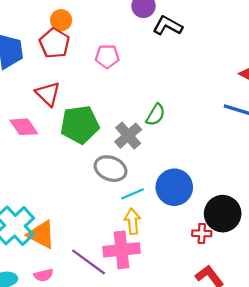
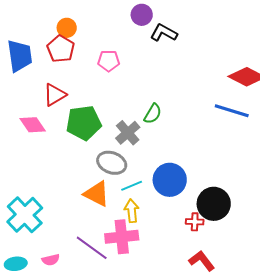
red triangle: (48, 94) -> (55, 95), turned 45
orange triangle: (41, 235) -> (97, 194), moved

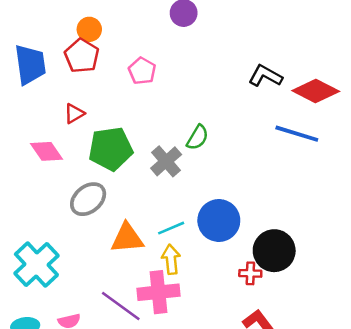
black L-shape: (164, 33) -> (265, 76), moved
pink pentagon: (109, 61) -> (142, 71), turned 30
red triangle: (55, 95) -> (74, 114), size x0.7
gray ellipse: (112, 163) -> (88, 199), moved, turned -60
orange triangle: (97, 194) -> (127, 238), turned -32

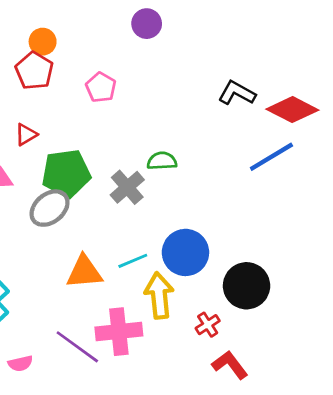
blue line: (297, 134) -> (271, 157), turned -48
green semicircle: (197, 137) -> (162, 161), turned -124
gray ellipse: (88, 199) -> (50, 208), moved
yellow arrow: (171, 259) -> (159, 295), moved, size x1.4
red cross: (250, 273) -> (208, 325), moved, turned -35

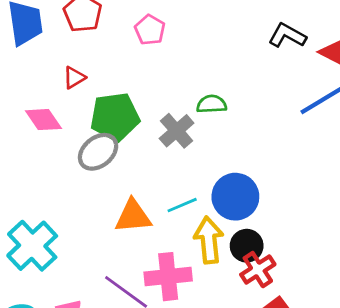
black circle: (247, 286) -> (247, 246), moved, size x0.7
red cross: (208, 325) -> (258, 270), size x1.4

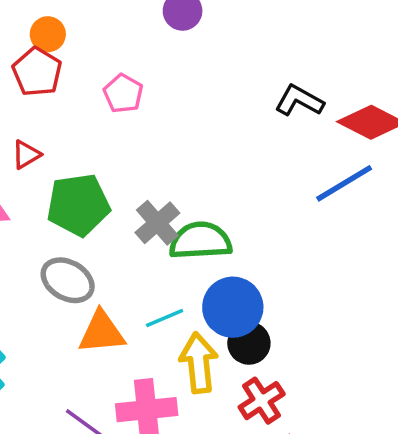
green semicircle: (212, 104) -> (200, 241), moved, size x1.6
gray ellipse: (98, 152) -> (68, 280), moved, turned 69
black circle: (247, 246) -> (249, 343), moved

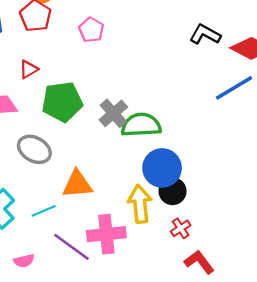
gray ellipse: (68, 280) -> (34, 149), moved
cyan line: (165, 318) -> (44, 211), moved
red cross: (262, 401) -> (181, 228), size x0.7

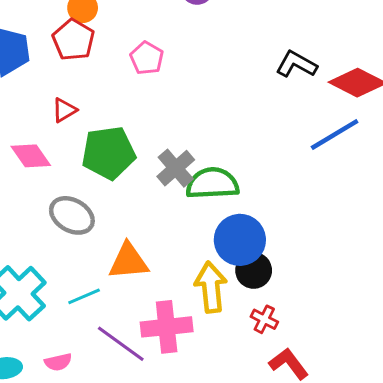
red cross: (181, 228) -> (264, 319), turned -30

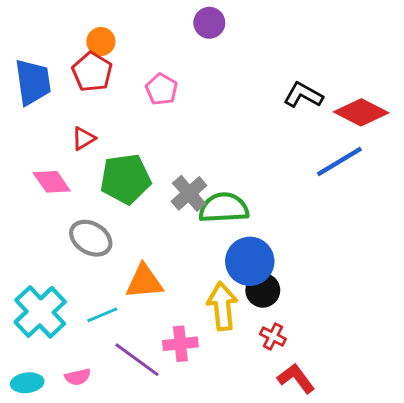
pink cross: (167, 327) -> (180, 344), size x0.7

